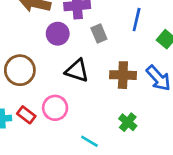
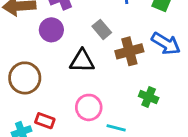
gray rectangle: (99, 33) -> (102, 29), moved
pink circle: (55, 108) -> (89, 107), moved

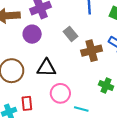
black triangle: (82, 61) -> (46, 68), moved
red rectangle: (45, 121) -> (27, 103), turned 64

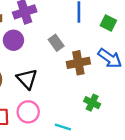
black triangle: (46, 68) -> (27, 79), turned 42
pink circle: (60, 93) -> (28, 112), moved

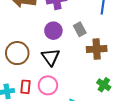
purple circle: (13, 40) -> (53, 31), moved

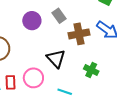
black triangle: (51, 57) -> (56, 59), moved

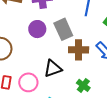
gray rectangle: (59, 16) -> (63, 29), size x1.5
black triangle: (56, 59) -> (53, 69), turned 42

